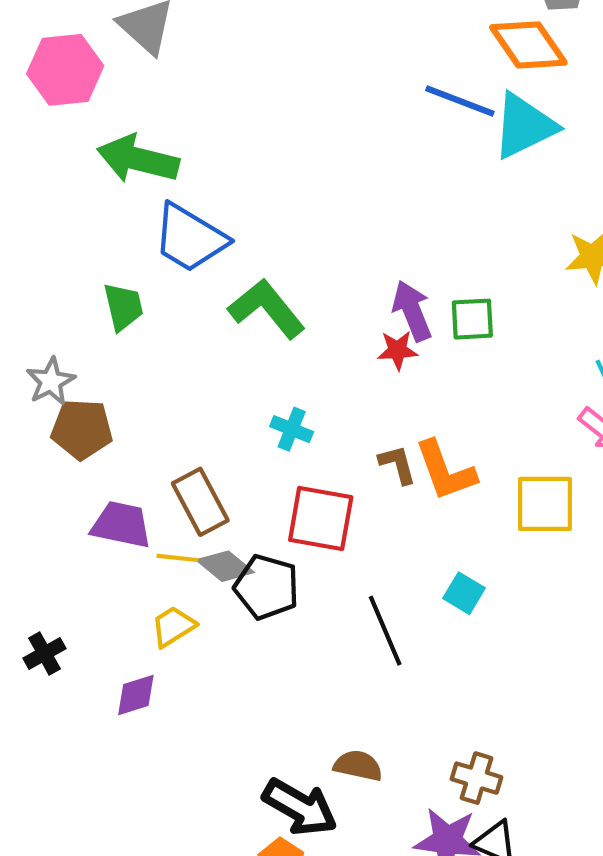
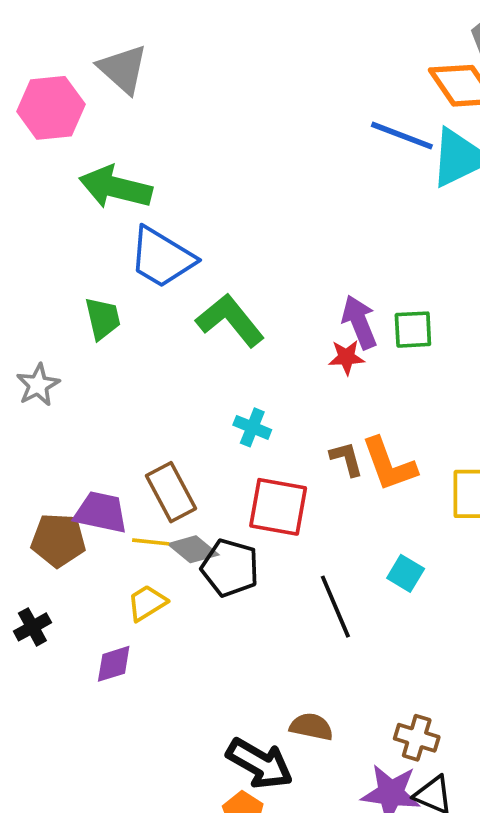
brown pentagon: (82, 429) -> (58, 540), moved

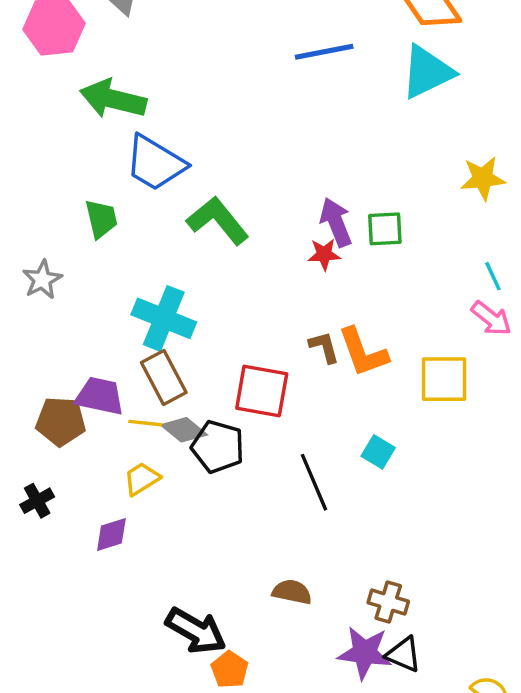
blue line: (402, 136) -> (324, 52), moved, turned -32
cyan cross: (252, 427) -> (164, 318), moved, size x1.8
black arrow: (260, 764) -> (196, 631), moved

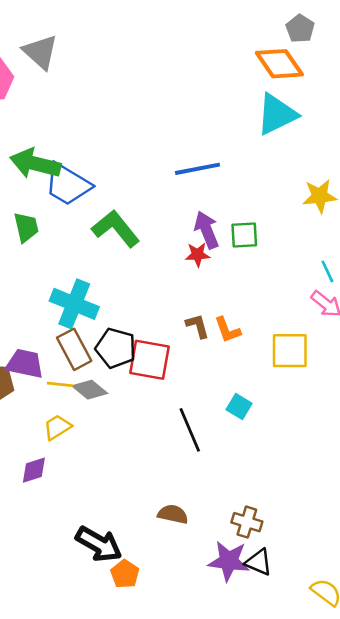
blue line: (324, 52) -> (198, 169), moved
green arrow: (113, 99) -> (35, 164), moved
orange L-shape: (363, 352) -> (227, 330), size x0.7
black pentagon: (218, 447) -> (116, 348), moved

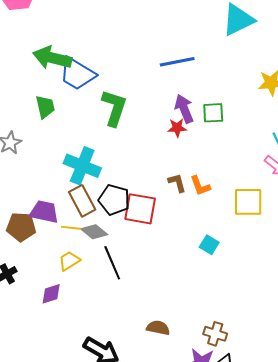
green L-shape: (116, 229) -> (114, 108), turned 57
black line: (190, 430) -> (112, 263), moved

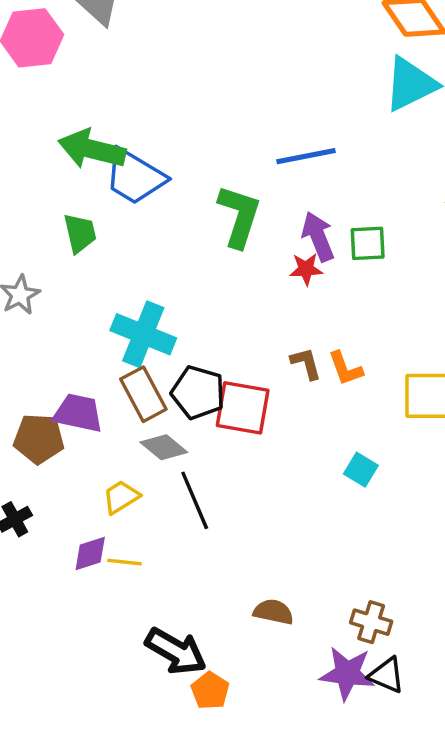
green L-shape: (114, 108) -> (239, 216), moved
yellow line: (71, 228) -> (124, 562), moved

